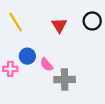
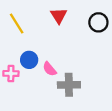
red triangle: (59, 25) -> (59, 16), moved

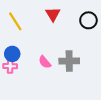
blue circle: (29, 60) -> (12, 54), moved
gray cross: (69, 85) -> (69, 61), moved

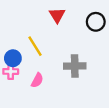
yellow line: (15, 21) -> (35, 46), moved
pink semicircle: (45, 62) -> (37, 80), moved, turned -112

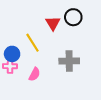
red triangle: (57, 15) -> (53, 23), moved
black circle: (96, 22) -> (73, 17), moved

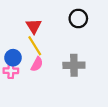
red triangle: (53, 23) -> (34, 26), moved
pink semicircle: (35, 74) -> (37, 64), moved

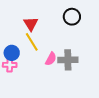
pink semicircle: (37, 64) -> (51, 59), moved

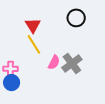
blue circle: (12, 53) -> (12, 83), moved
gray cross: (68, 60) -> (72, 63), turned -36

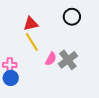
red triangle: (33, 25) -> (31, 24), turned 49

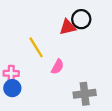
red triangle: (31, 24) -> (68, 27), moved
gray cross: (68, 60) -> (85, 94), moved, turned 30

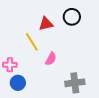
red triangle: (68, 27) -> (46, 24), moved
blue circle: (12, 88) -> (18, 83), moved

